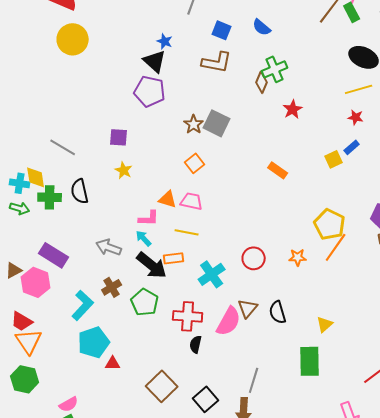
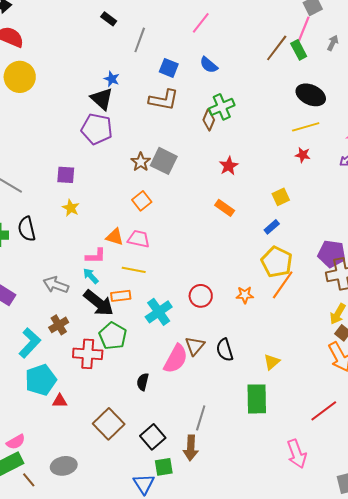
red star: (293, 109) -> (229, 166), moved
blue rectangle: (352, 147) -> (272, 227), moved
green pentagon: (145, 302) -> (113, 336), moved
red cross: (188, 316) -> (88, 354), moved

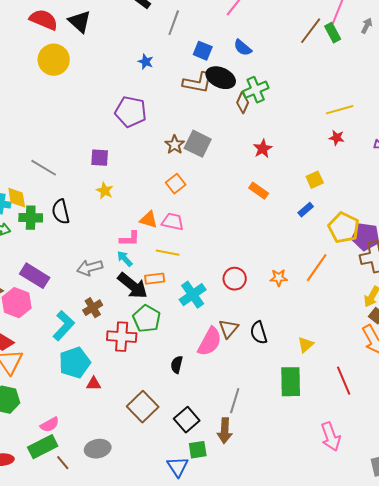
black ellipse: (311, 95) -> (221, 78), moved
black triangle: (102, 99) -> (80, 22), moved
yellow pentagon: (277, 262) -> (344, 228), moved
gray arrow: (56, 285) -> (90, 268), turned -35
red line: (324, 411) -> (344, 381), moved, turned -76

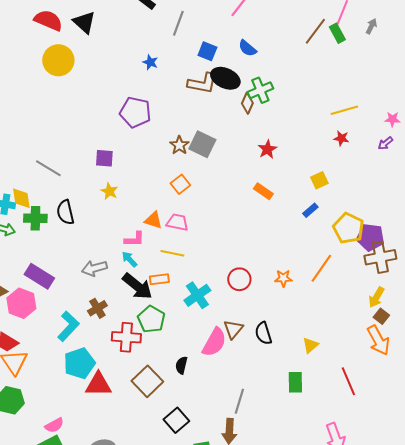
green rectangle: (291, 382) -> (295, 382), size x0.7
red triangle: (94, 384) -> (98, 384), size x1.8
brown square: (143, 407) -> (147, 381), moved
black square: (187, 420) -> (176, 420), moved

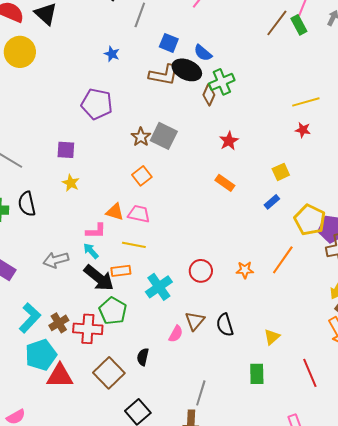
blue semicircle: (247, 48) -> (203, 53), moved
brown cross: (97, 308) -> (59, 323), moved
pink semicircle: (214, 342) -> (176, 334), size x0.6

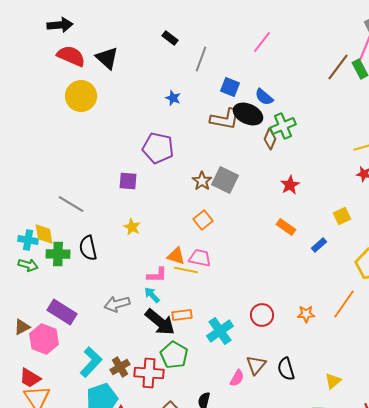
purple square: (66, 150) -> (128, 181), moved
blue rectangle: (272, 202) -> (319, 245), moved
yellow line: (134, 245) -> (186, 270), moved

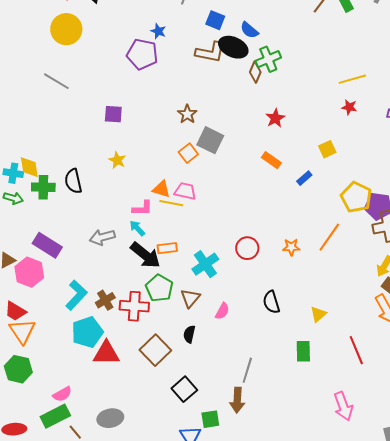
purple pentagon: (158, 148) -> (142, 54), moved
gray square: (225, 180) -> (210, 140), moved
gray line: (71, 204) -> (56, 81), moved
brown triangle: (256, 365) -> (190, 298), moved

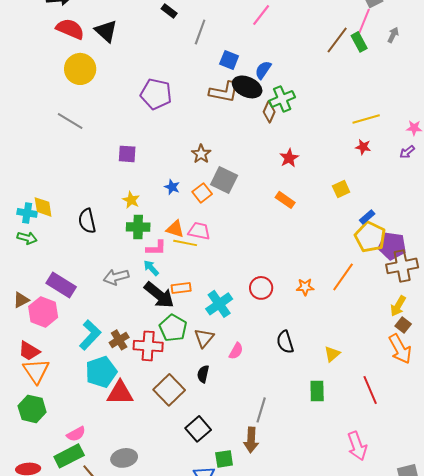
blue semicircle: (249, 30) -> (263, 70), turned 84
blue star: (158, 31) -> (172, 187), moved
blue rectangle: (304, 178) -> (367, 217), moved
green cross: (43, 187) -> (138, 227), moved

